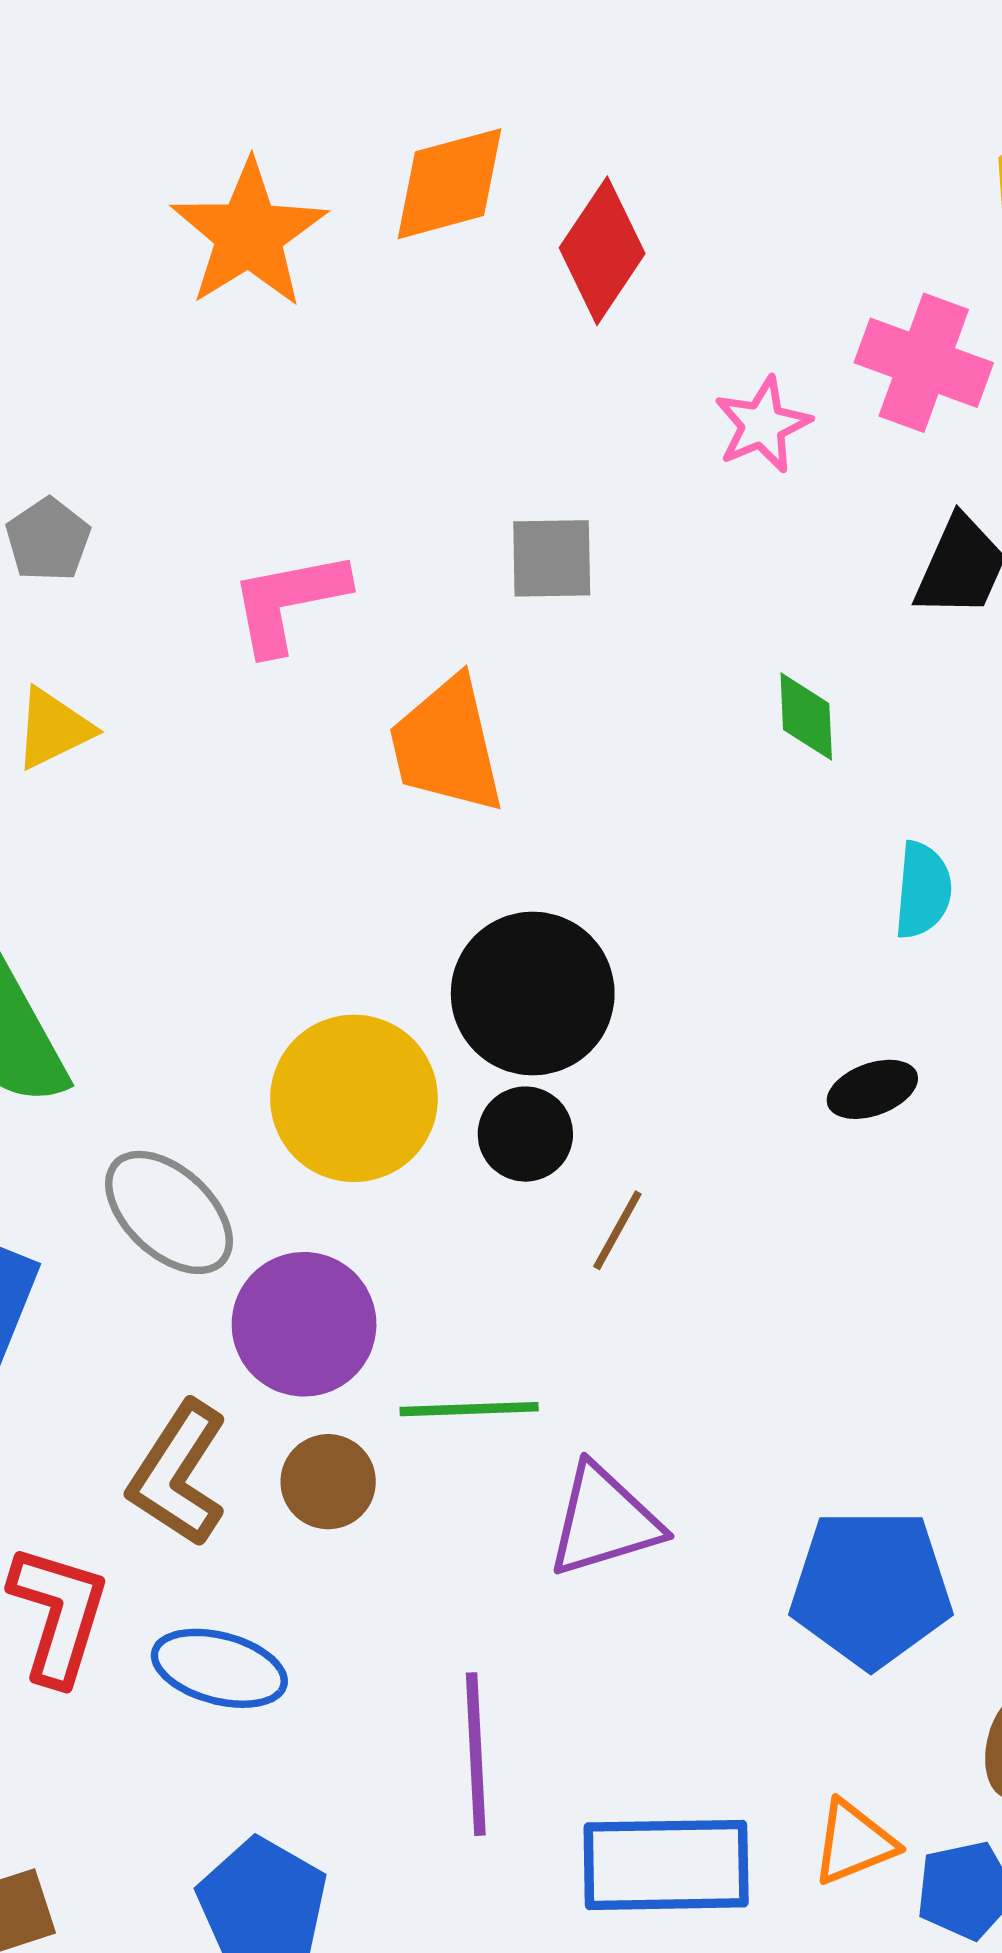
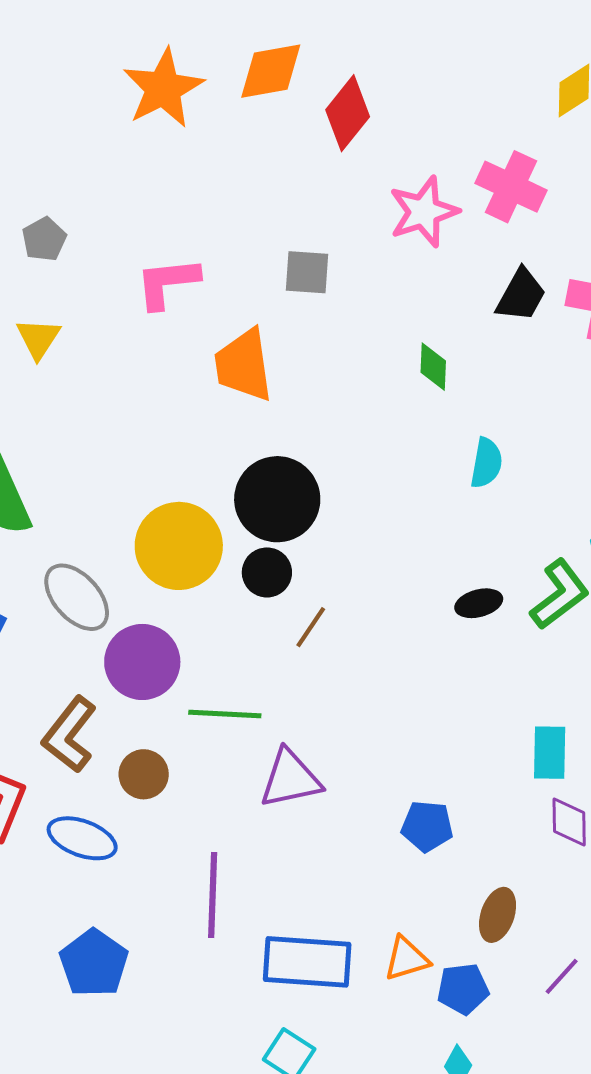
pink star: (762, 425) -> (424, 212), size x1.4
yellow triangle: (53, 728) -> (38, 338), turned -36
black ellipse: (872, 1089) -> (479, 603), moved
brown circle: (328, 1482) -> (144, 774), moved
blue pentagon: (871, 1588) -> (427, 826), size x0.6

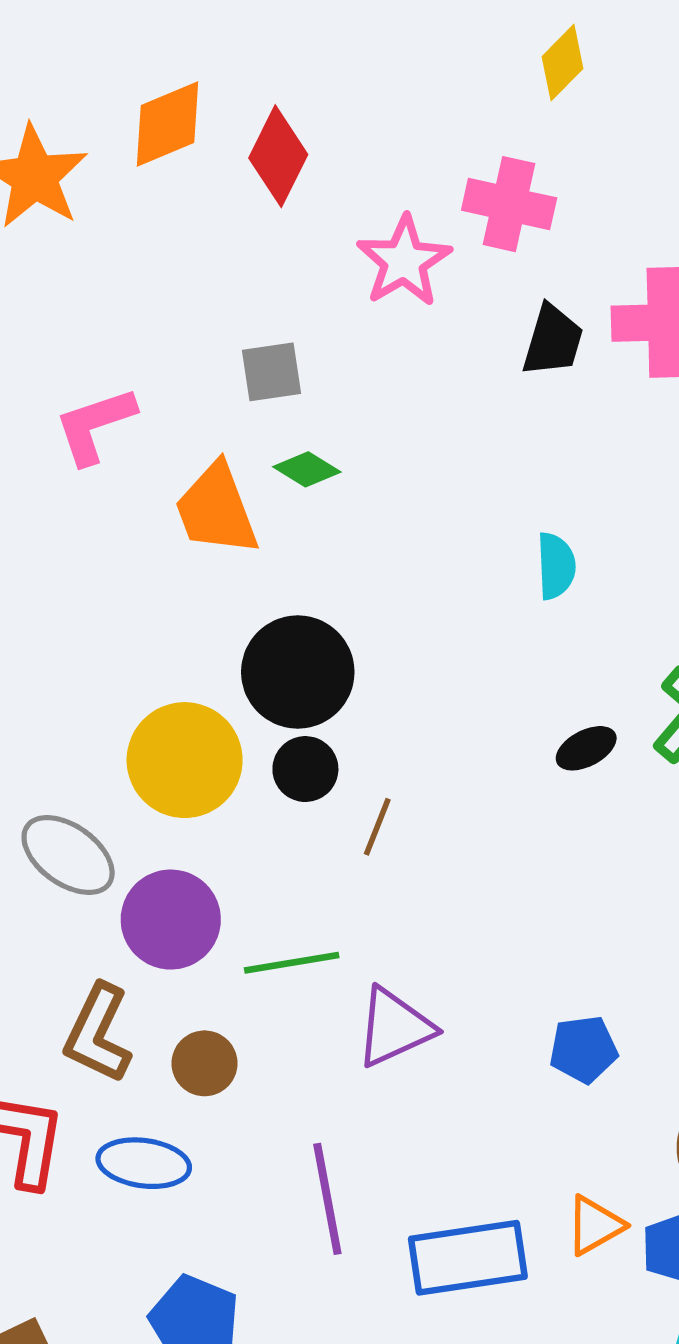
green diamond: (433, 367) -> (307, 469), moved, turned -48

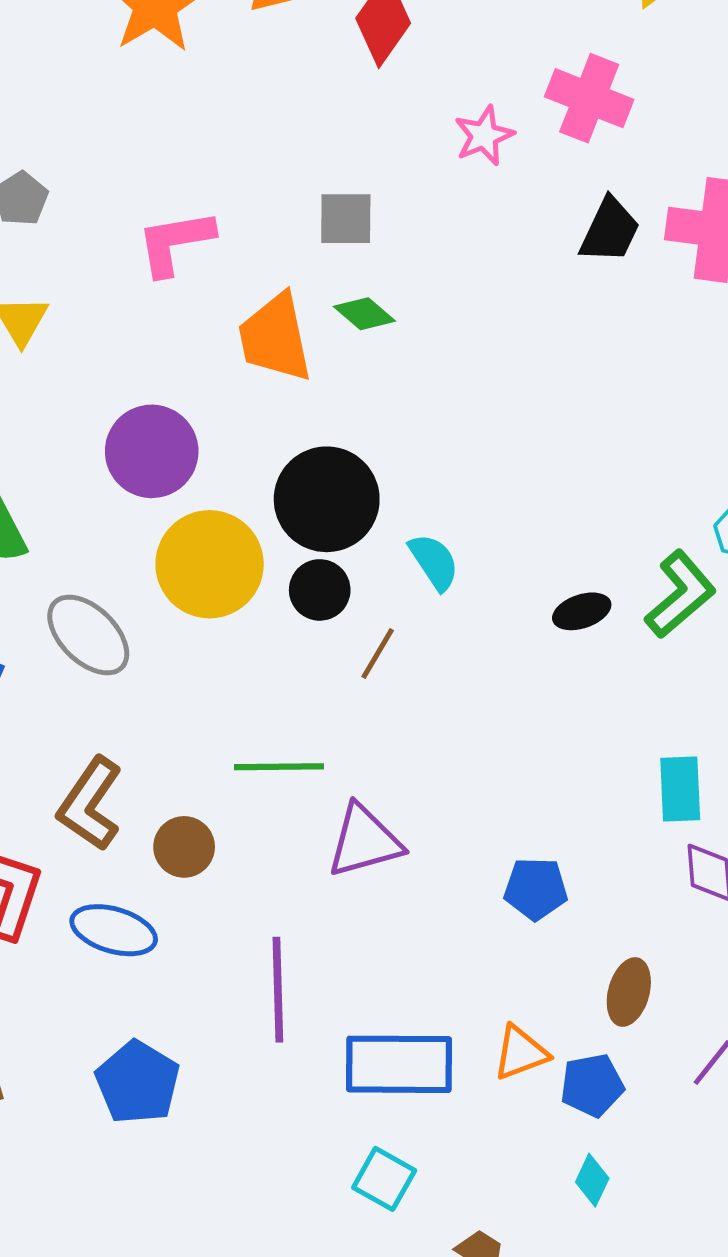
pink star: (404, 261) -> (484, 136), size x0.7
cyan semicircle: (556, 566) -> (434, 562), moved, turned -40
purple circle: (171, 920) -> (152, 451), moved

